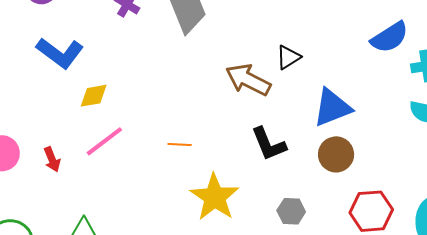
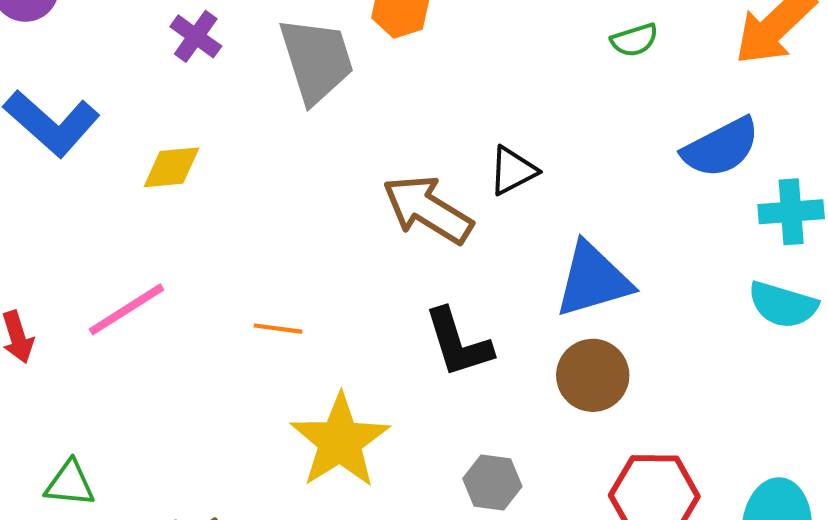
yellow diamond: (94, 96) -> (172, 167), moved

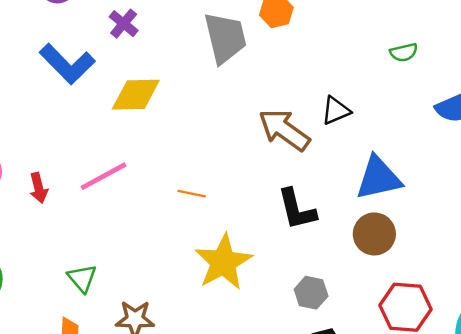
purple cross: (196, 36) -> (124, 24), moved
green semicircle: (634, 40) -> (404, 52), moved
yellow diamond: (172, 167) -> (136, 95), size x1.4
green triangle: (70, 484) -> (82, 278), moved, turned 40

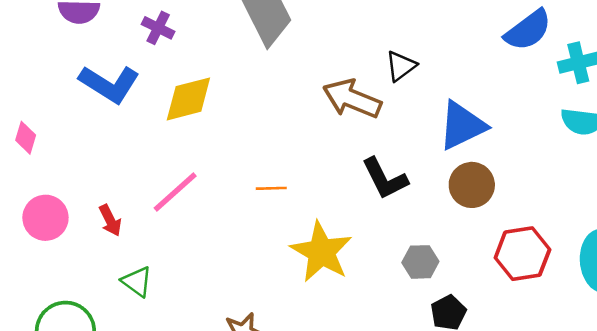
green triangle: (82, 278) -> (137, 282), moved

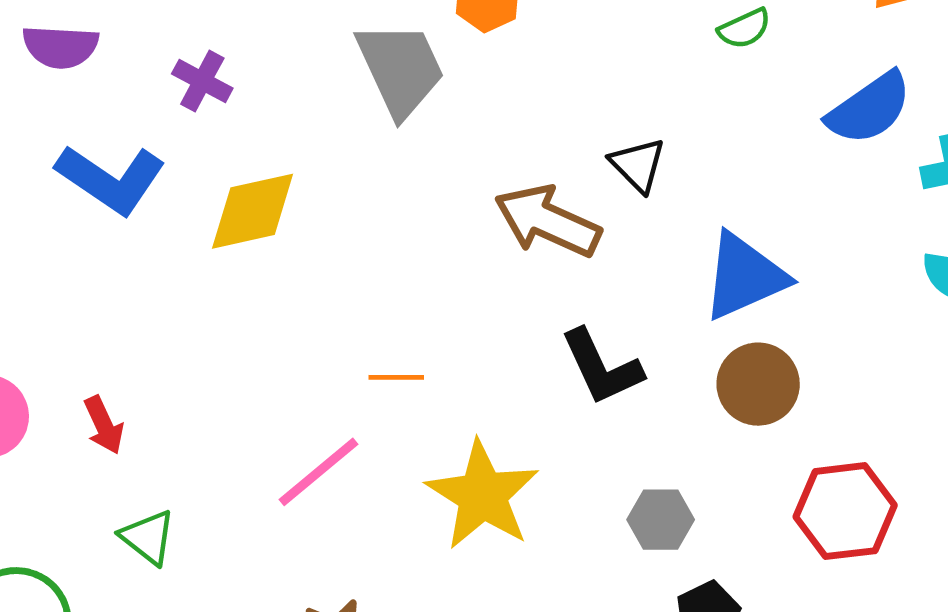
black triangle: (401, 66) -> (638, 165), turned -40
pink line: (175, 192) -> (319, 472), moved

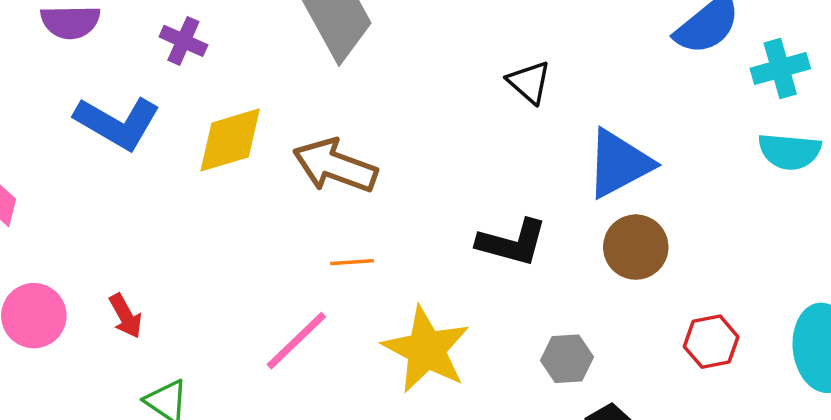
brown arrow: (548, 221) -> (335, 166), moved
black L-shape: (602, 367) -> (512, 243), turned -46
red hexagon: (845, 511) -> (711, 342), size x0.7

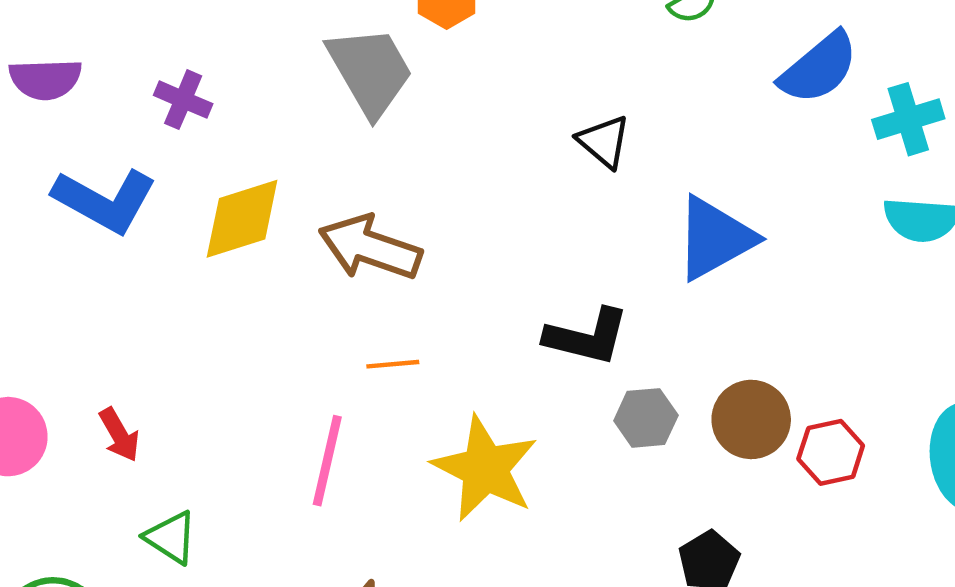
brown circle: (636, 247) -> (751, 419), moved
pink line: (296, 341) -> (327, 461), turned -32
gray hexagon: (567, 359) -> (646, 418), moved

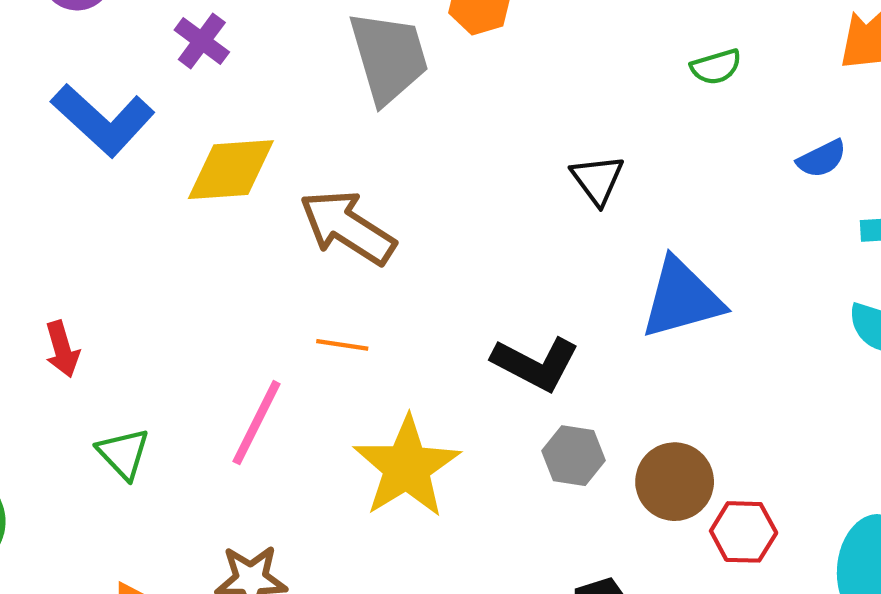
blue semicircle: (819, 68) -> (822, 159), size x0.6
green triangle: (171, 537) -> (123, 454), moved

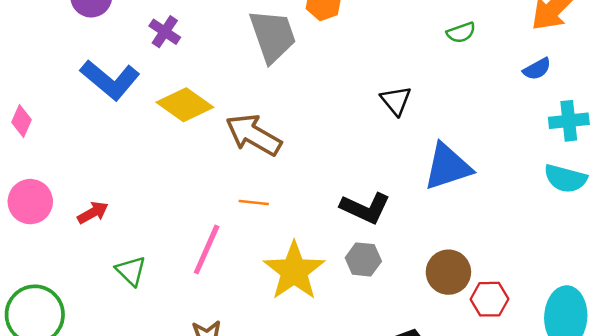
blue semicircle: (822, 159) -> (537, 69), moved
yellow diamond: (231, 170) -> (185, 105), turned 42
red arrow: (62, 349) -> (93, 213), turned -100
gray hexagon: (574, 456) -> (363, 259), moved

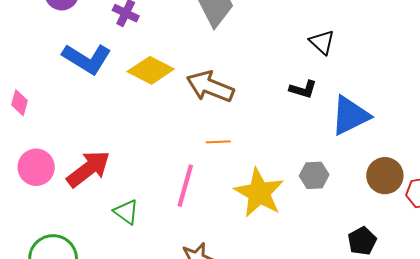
blue triangle: (448, 167) -> (350, 116), moved
black L-shape: (365, 208) -> (303, 89), moved, size x0.7
red arrow: (93, 213) -> (88, 169), size x1.8

